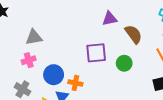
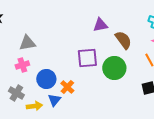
green circle: (124, 63) -> (114, 68), size x1.5
orange cross: (75, 83) -> (67, 87), turned 32

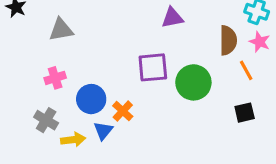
brown semicircle: (123, 40) -> (228, 40), moved, turned 36
gray triangle: (27, 43) -> (61, 30), moved

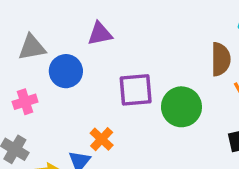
purple triangle: (172, 18) -> (100, 34), moved
blue circle: (91, 99) -> (66, 71), moved

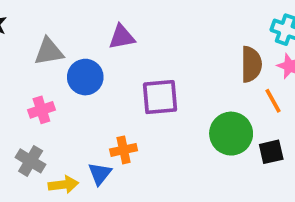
green circle: (181, 107) -> (231, 134), moved
orange cross: (102, 139) -> (124, 150), turned 35

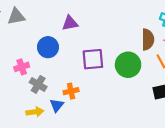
gray triangle: (49, 52) -> (16, 16), moved
green circle: (231, 134) -> (128, 65), moved
gray cross: (31, 161) -> (38, 84), moved

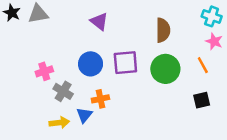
purple triangle: (70, 23) -> (99, 21), turned 49
brown semicircle: (148, 39) -> (163, 30), moved
blue circle: (48, 47) -> (91, 64), moved

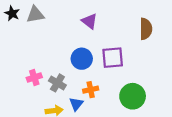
green circle: (165, 69) -> (133, 96), moved
pink cross: (44, 71) -> (34, 77), moved

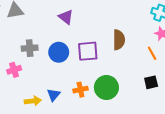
brown semicircle: (146, 29) -> (119, 40), moved
gray cross: (57, 83) -> (30, 48), moved, turned -35
orange cross: (91, 90) -> (80, 90), moved

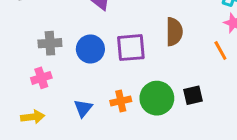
pink cross: (14, 70) -> (41, 78), moved
black square: (151, 82) -> (193, 95), moved
yellow arrow: (33, 101) -> (33, 117), moved

